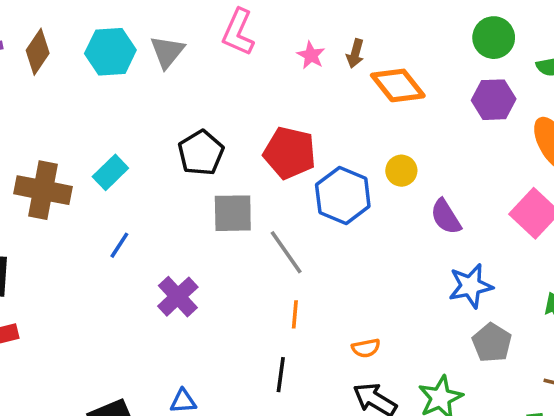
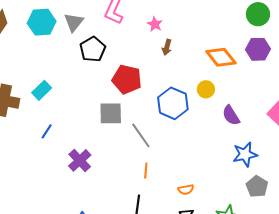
brown arrow: (355, 54) -> (167, 47), moved
orange diamond: (398, 85) -> (221, 57), moved
black pentagon: (201, 153) -> (93, 49), moved
red pentagon: (290, 153) -> (127, 79), moved

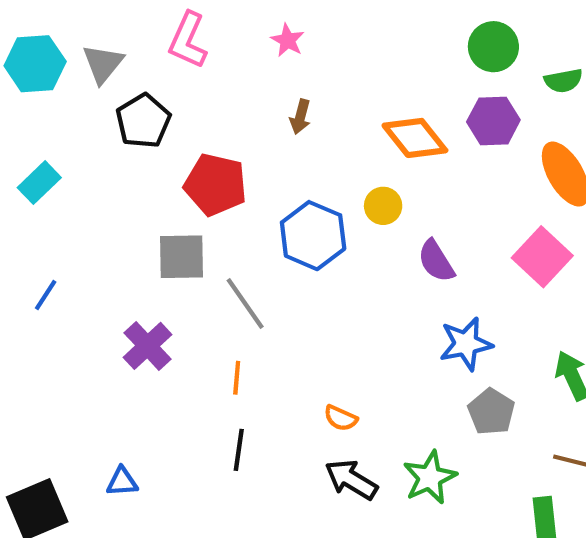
pink star: (155, 24) -> (288, 40), moved
cyan rectangle: (42, 90) -> (39, 183), moved
purple cross: (80, 160) -> (148, 346), moved
orange line: (146, 170) -> (237, 378), moved
orange semicircle: (186, 190) -> (341, 418), turned 35

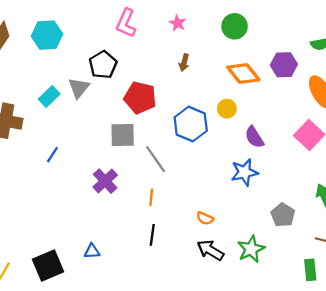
green circle: (493, 47) -> (235, 26), moved
gray triangle: (103, 64) -> (79, 88), moved
blue star: (466, 344) -> (244, 172), moved

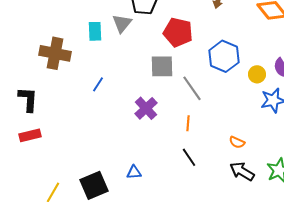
cyan rectangle: (49, 97) -> (95, 31), turned -48
yellow circle: (227, 109) -> (257, 74), moved
black line: (152, 235) -> (189, 157), turned -42

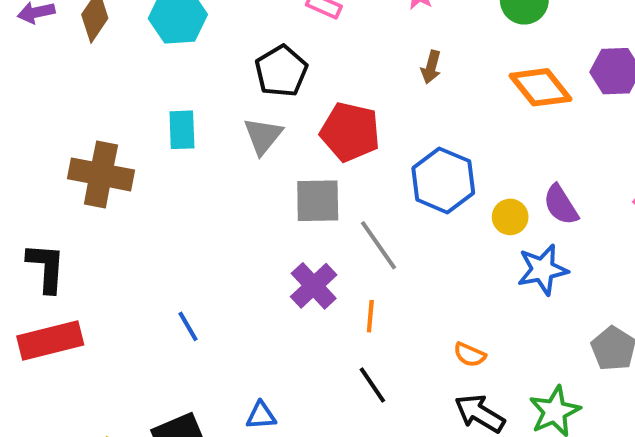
gray triangle: (122, 23) -> (263, 136), moved
blue line: (98, 84) -> (188, 326), moved, turned -63
purple cross: (146, 108) -> (314, 286), moved
red rectangle: (30, 135) -> (50, 341), size x1.4

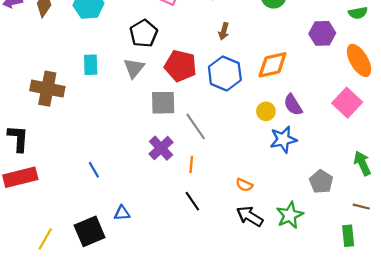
orange diamond: (541, 87) -> (272, 65), moved, turned -64
blue hexagon: (443, 180) -> (225, 73), moved
blue triangle: (261, 415) -> (122, 213), moved

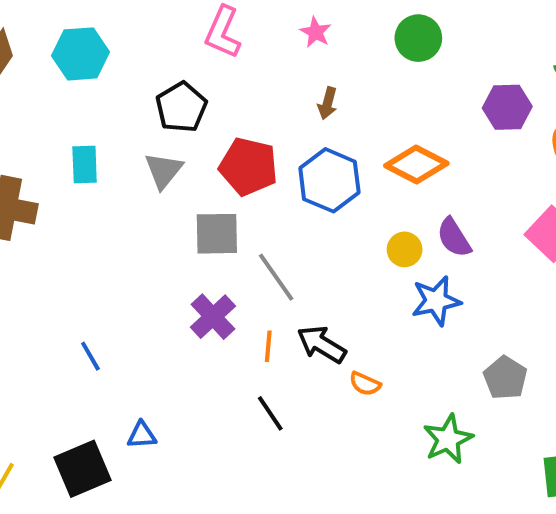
orange diamond: (272, 65) -> (416, 165), turned 40
black arrow: (250, 216) -> (322, 344), moved

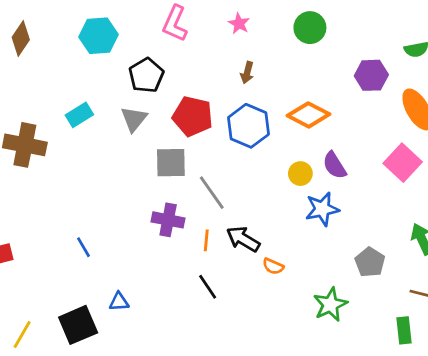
cyan hexagon: (81, 54) -> (99, 36), moved
cyan rectangle: (85, 165) -> (79, 115), turned 60
purple cross: (213, 317) -> (168, 220), turned -36

